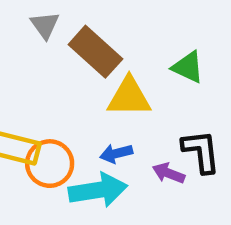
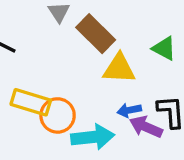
blue arrow: (116, 153) -> (129, 110), moved
purple arrow: (169, 173) -> (146, 127), size x1.4

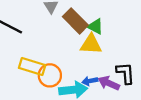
green triangle: (164, 48) -> (95, 27), moved
blue arrow: (129, 110) -> (90, 81), moved

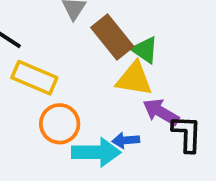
yellow rectangle: (32, 67) -> (34, 78), moved
purple arrow: (109, 83) -> (161, 112), moved

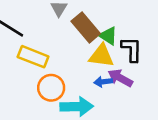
black L-shape: (187, 134) -> (132, 49), moved
blue arrow: (126, 140) -> (103, 82), moved

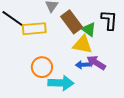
black L-shape: (132, 49) -> (109, 20), moved
yellow rectangle: (33, 57) -> (34, 29), moved, turned -30

